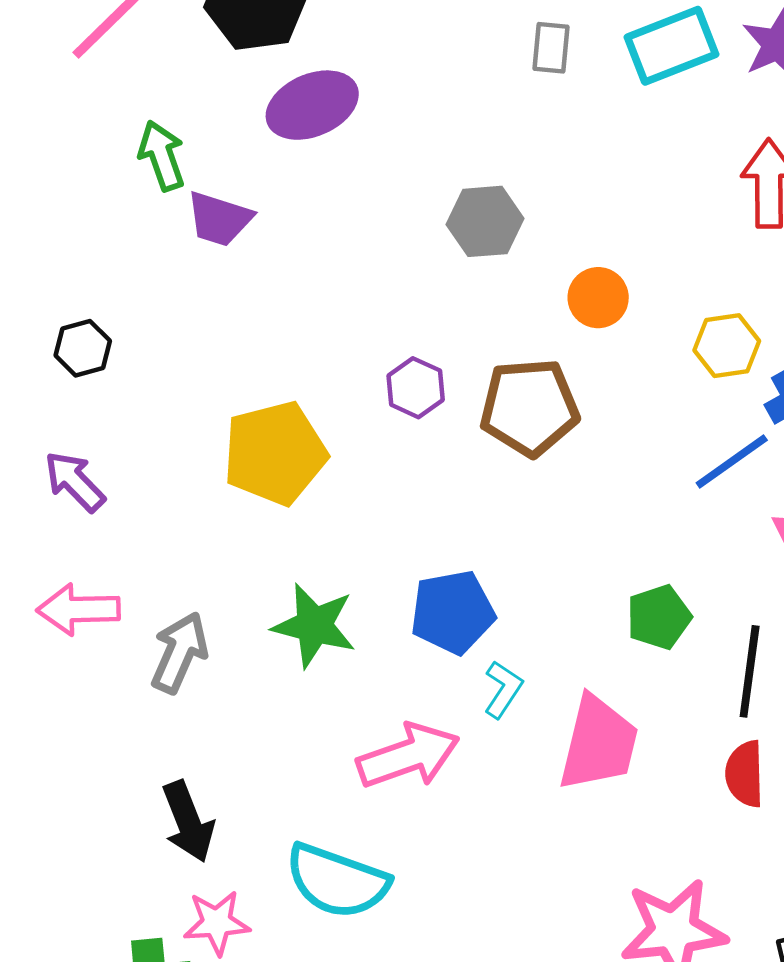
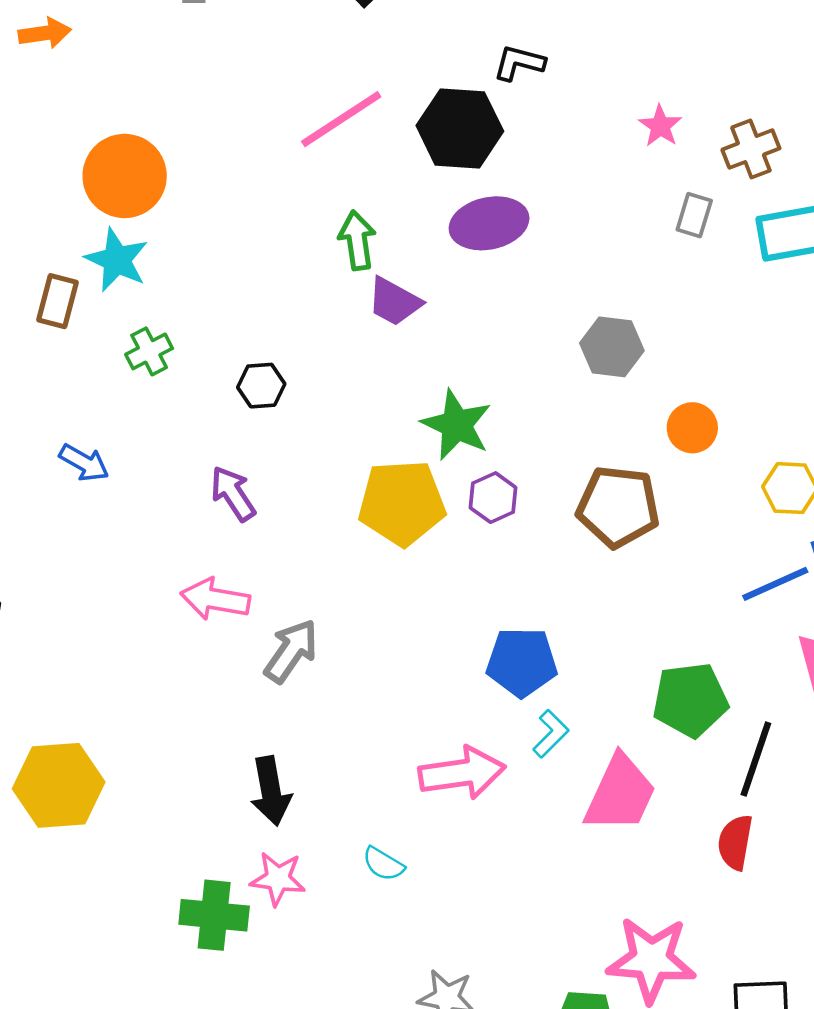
purple hexagon: (416, 388) -> (493, 498), moved
green pentagon: (659, 617) -> (690, 700), size x1.4
green star: (314, 626) -> (457, 425), moved
cyan semicircle: (337, 881) -> (383, 864), size x0.5

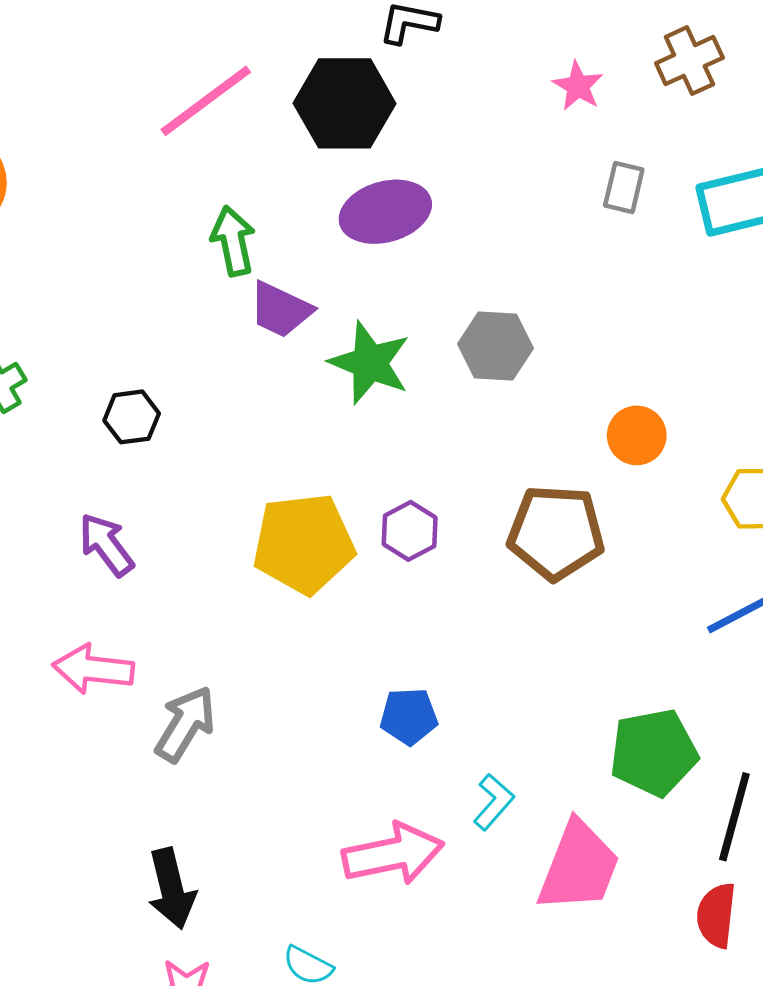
brown cross: (751, 149) -> (689, 61), moved
gray hexagon: (612, 347) -> (495, 346), moved
green star: (457, 425) -> (370, 363), moved
blue pentagon: (522, 662) -> (409, 716), moved, size x0.7

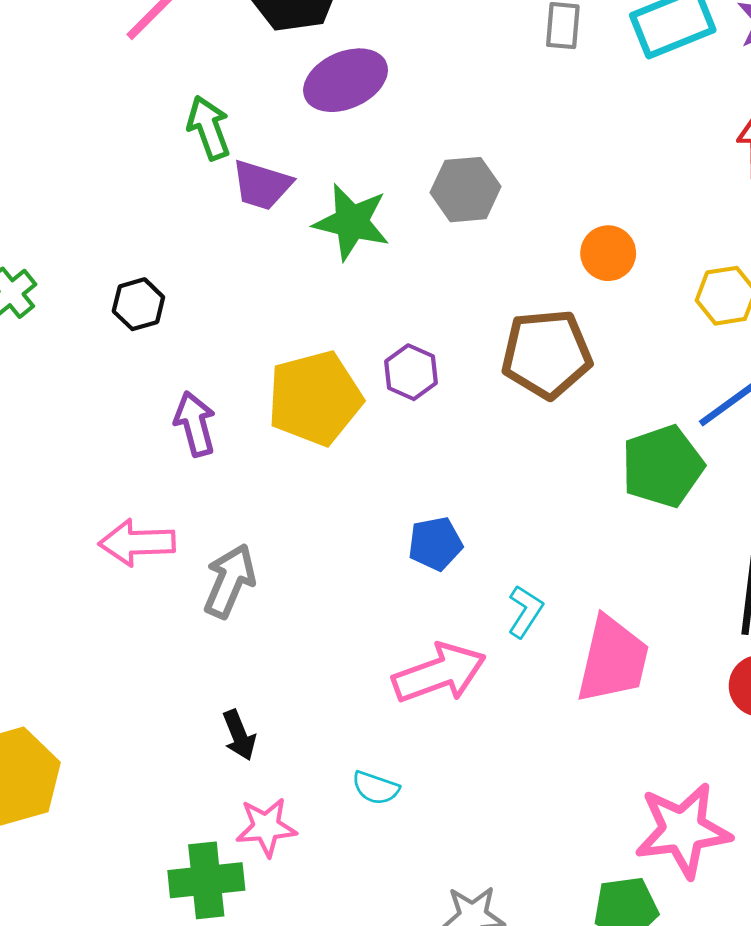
purple arrow: (106, 545) -> (195, 424), moved, turned 30
green pentagon: (654, 752) -> (663, 466), moved
black arrow: (172, 889) -> (239, 735), size x0.7

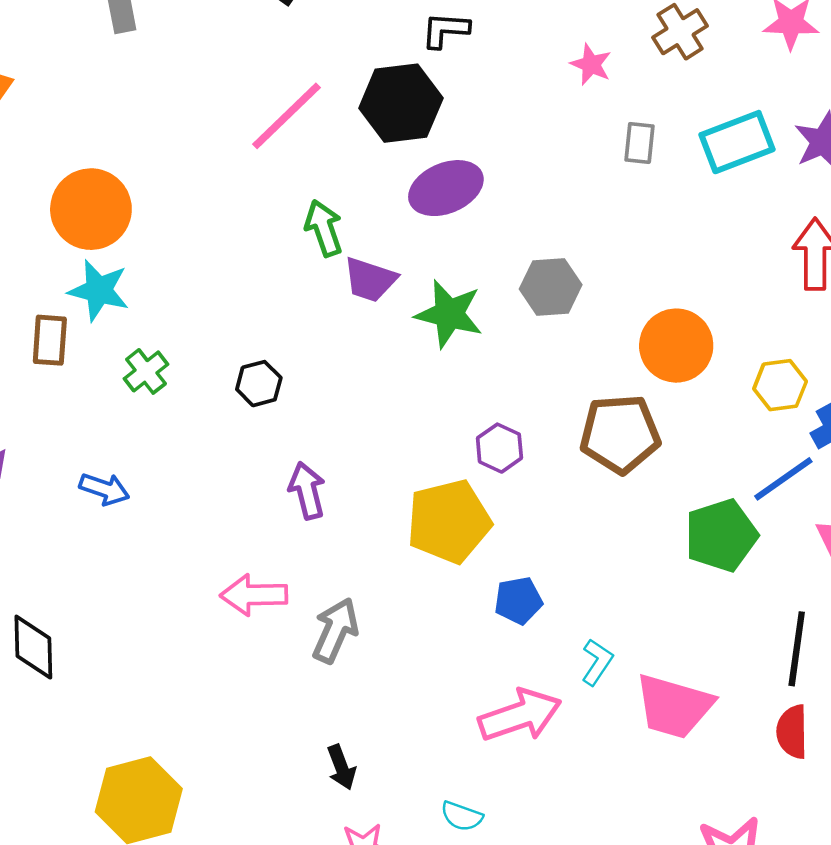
orange circle: (608, 253) -> (676, 346), size x1.5
yellow pentagon: (315, 398) -> (449, 521), moved
pink trapezoid: (613, 660) -> (674, 706), turned 92

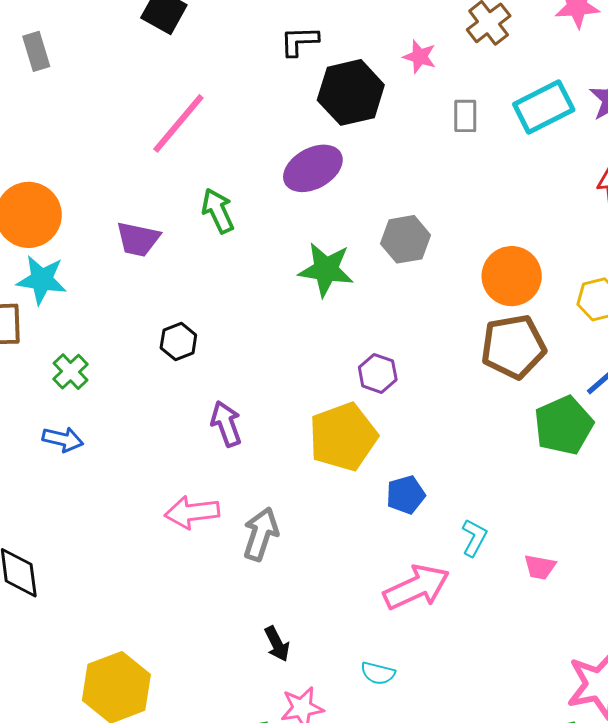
black hexagon: (401, 103) -> (351, 92), moved
purple trapezoid: (370, 280) -> (138, 239), moved
green cross: (146, 371) -> (71, 372), moved
brown pentagon: (620, 434) -> (513, 347), moved
pink trapezoid: (674, 706) -> (540, 567), size x0.5

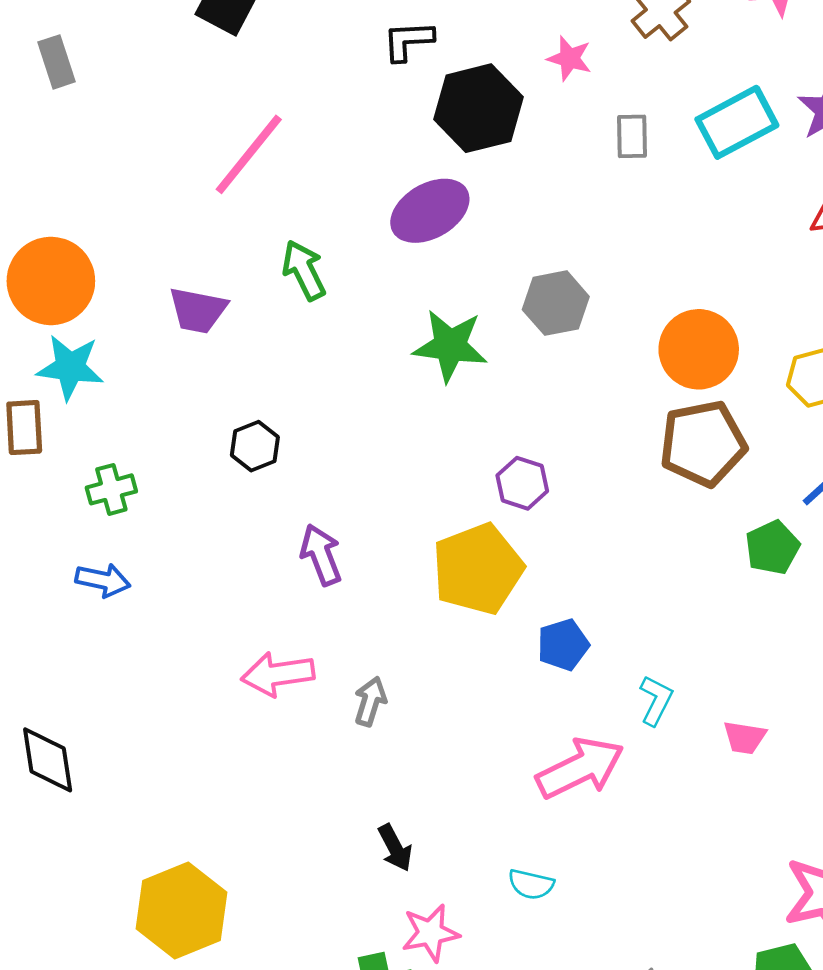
green cross: (71, 372) -> (111, 489), turned 30
green pentagon: (564, 425) -> (772, 548), size x0.7
gray arrow: (261, 534) -> (370, 701), size x0.7

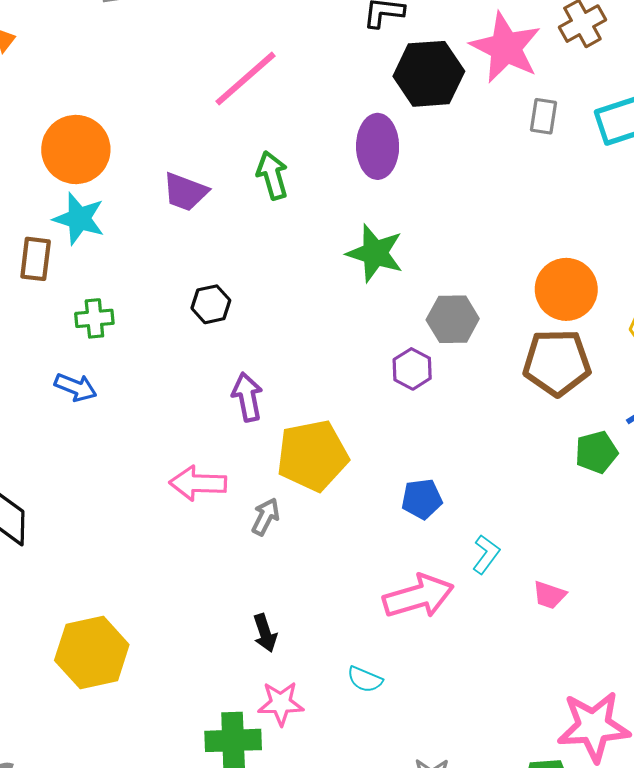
pink star: (569, 58) -> (506, 48), size x2.0
purple ellipse: (430, 211) -> (378, 146), turned -70
gray hexagon: (556, 303) -> (453, 319), moved
yellow pentagon: (478, 569) -> (312, 456), moved

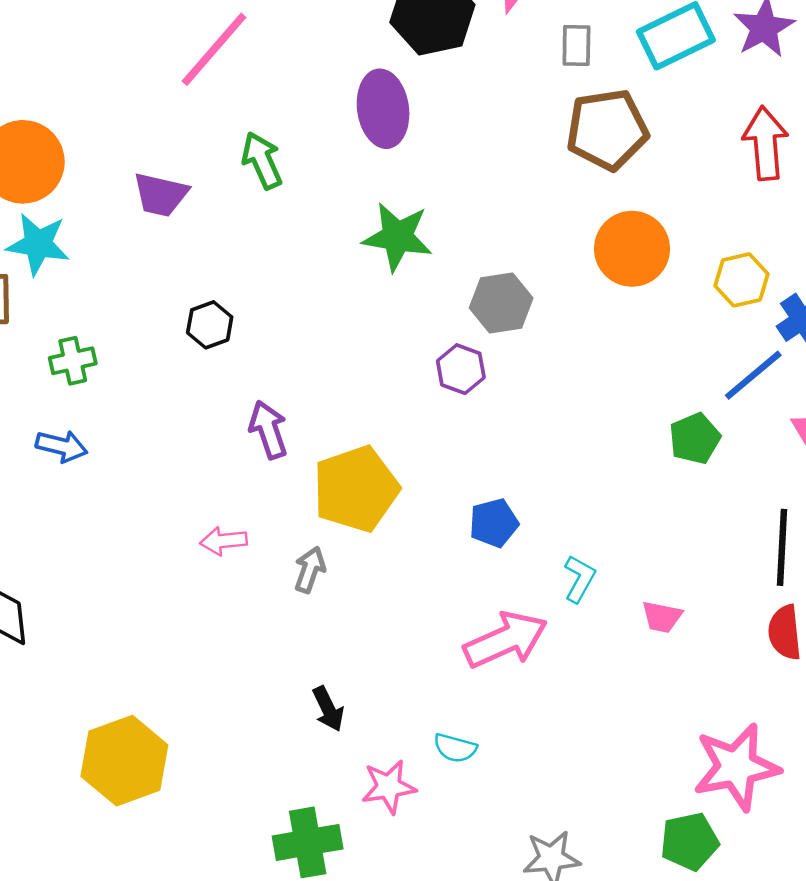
brown pentagon: (557, 363) -> (607, 130), moved
pink arrow: (198, 483) -> (223, 541), size x0.7
pink star: (281, 703) -> (389, 787), moved

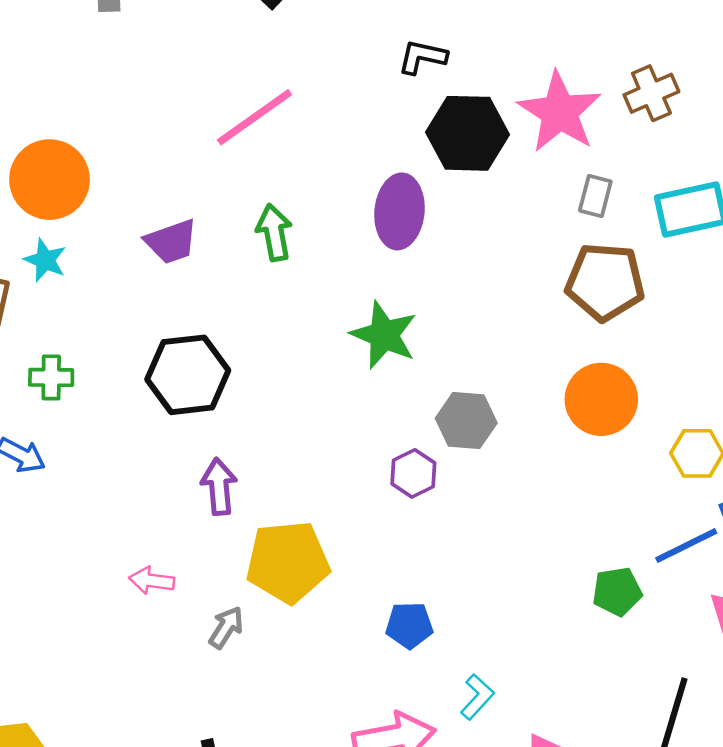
purple trapezoid: (161, 195) -> (171, 242), turned -46
cyan star: (38, 244) -> (45, 260), size x0.7
black hexagon: (210, 325) -> (188, 375), size x1.8

